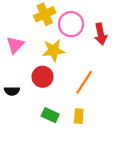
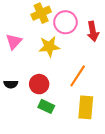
red circle: (43, 77) -> (39, 84), moved
yellow rectangle: (79, 116) -> (86, 107), moved, size x1.6

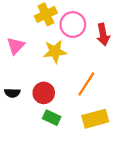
yellow rectangle: (86, 107) -> (95, 119), turned 70

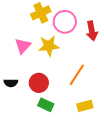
pink triangle: (16, 46) -> (23, 46), moved
yellow rectangle: (95, 119) -> (85, 106), size x0.7

